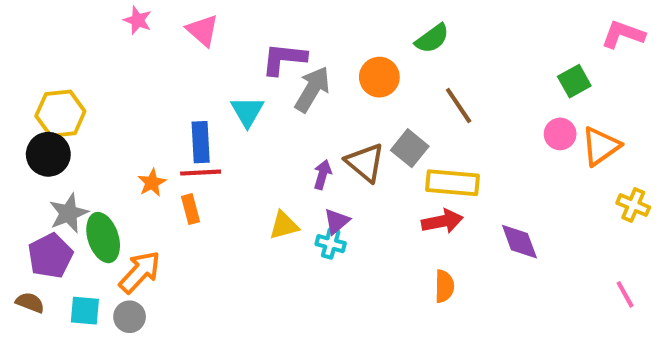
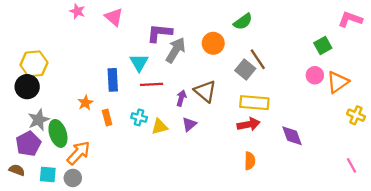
gray square: (410, 148) -> (245, 70), moved
red line: (201, 173) -> (152, 84), moved
cyan cross: (331, 244) -> (139, 117), moved

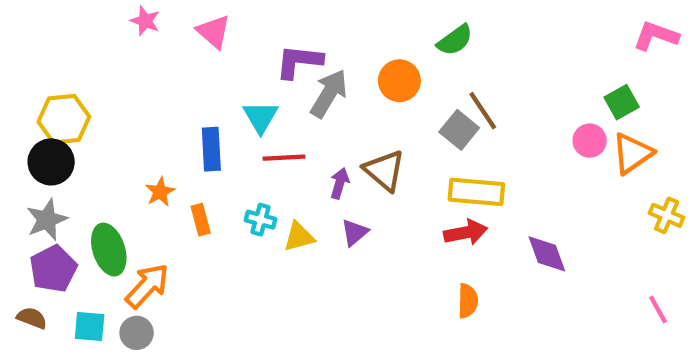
green square: (323, 46) -> (622, 102), moved
gray star: (39, 120) -> (47, 220), moved

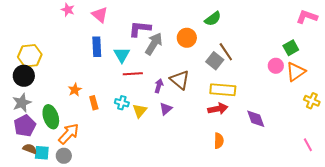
blue rectangle: (211, 149) -> (97, 47), moved
yellow triangle: (299, 237) -> (140, 111), turned -35
brown semicircle: (32, 318) -> (30, 149), moved

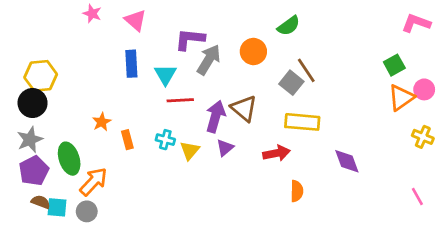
pink circle: (276, 66) -> (424, 89), moved
purple arrow: (159, 86) -> (215, 117), size x1.6
red arrow: (218, 109) -> (276, 153), moved

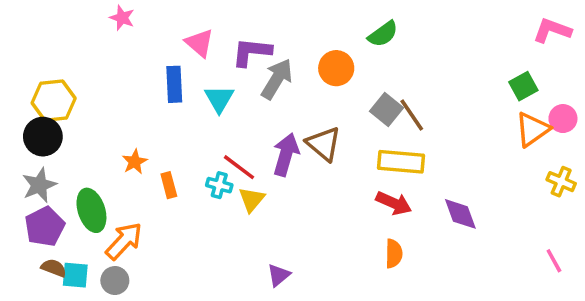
pink triangle: (136, 20) -> (199, 43), moved
brown line: (306, 70) -> (412, 115), moved
red line: (180, 100) -> (239, 167), moved, turned 40
purple triangle: (225, 148) -> (279, 275), moved
red arrow: (276, 153) -> (394, 203), moved, turned 35

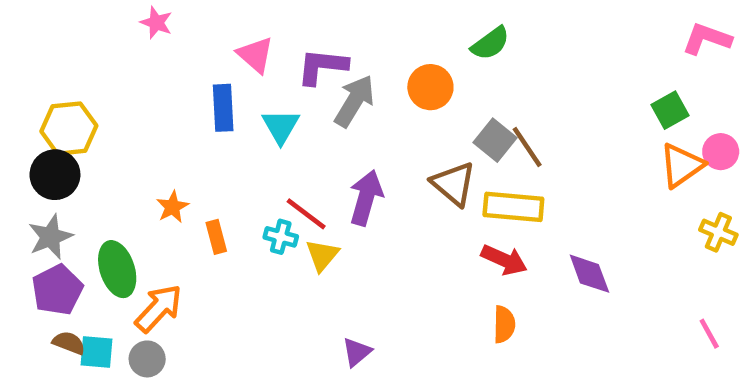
brown triangle: (324, 144) -> (453, 184), moved

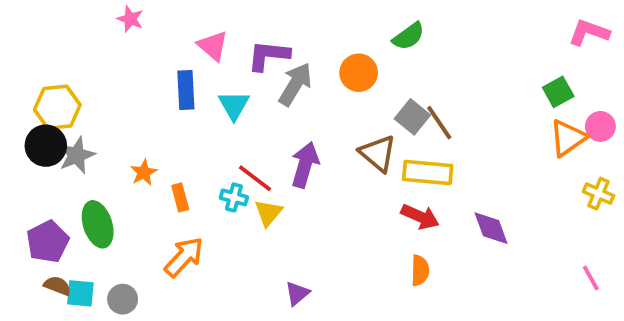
gray star: (50, 237) -> (77, 155), moved
orange arrow: (159, 308) -> (184, 257), moved

